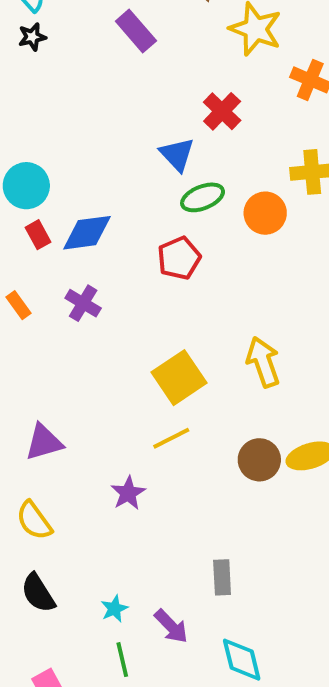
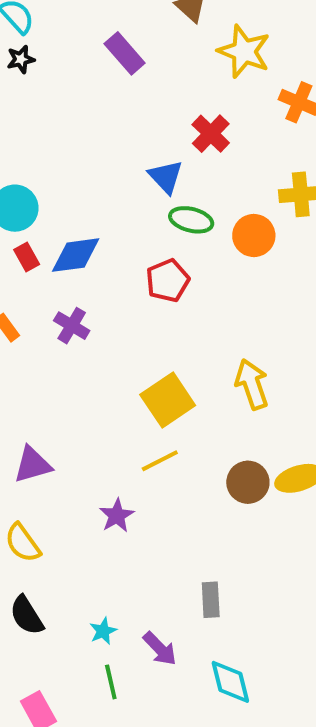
green ellipse: (203, 197) -> (191, 220), turned 36

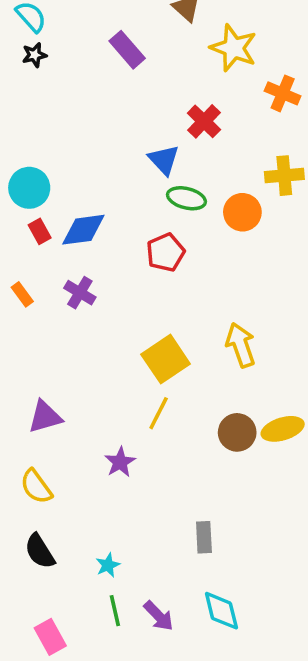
yellow line: (160, 461) -> (159, 413), turned -36
purple arrow: (160, 649) -> (159, 616), moved

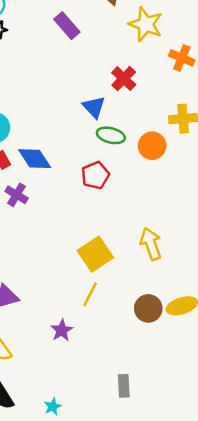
blue diamond: (83, 230) -> (35, 159), turned 64
purple cross: (80, 293) -> (17, 195), moved

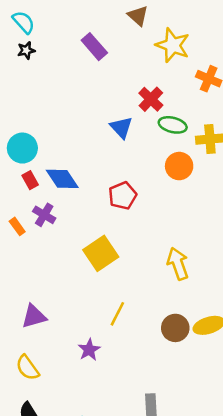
green ellipse: (111, 135) -> (173, 125), moved
yellow square: (95, 254) -> (101, 253), moved

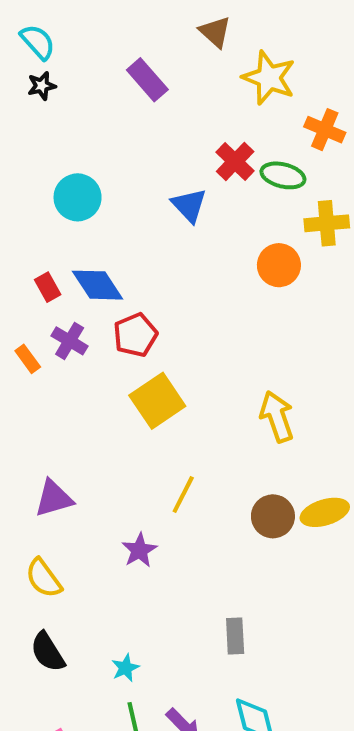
green ellipse: (173, 125) -> (283, 175), moved
cyan circle: (22, 148) -> (78, 197), moved
red pentagon: (123, 196) -> (135, 335), moved

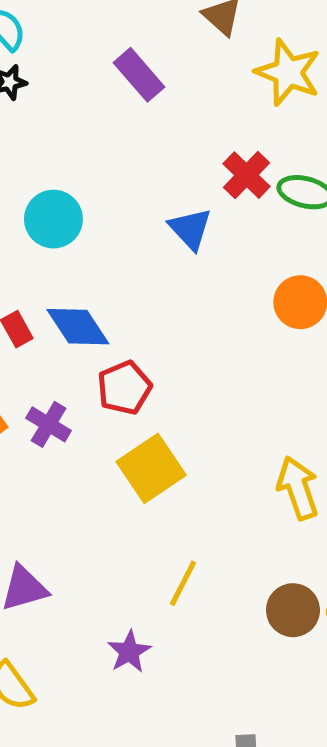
purple cross: (70, 341) -> (49, 424), moved

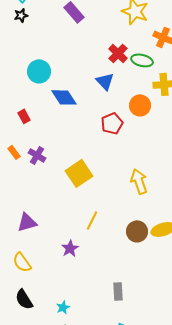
blue triangle: (190, 229) -> (105, 81), moved
blue diamond: (78, 327) -> (64, 97), moved
red pentagon: (124, 388) -> (112, 123), moved

